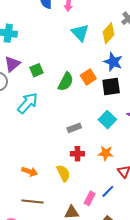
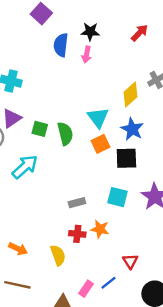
cyan triangle: (80, 33) -> (98, 118), moved
green square: (37, 70) -> (40, 129), turned 32
green semicircle: (66, 82) -> (65, 134), moved, turned -48
cyan square: (107, 120) -> (118, 197), turned -36
orange star: (106, 153) -> (100, 229), moved

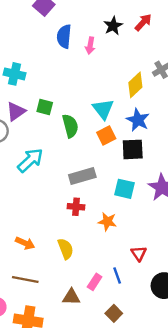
black star: (90, 32) -> (113, 26), moved, turned -30
green square: (40, 129) -> (45, 107), moved
gray rectangle: (77, 203) -> (82, 176), moved, size x1.5
red cross: (77, 234) -> (76, 207), moved
blue line: (109, 283) -> (117, 275), turned -70

